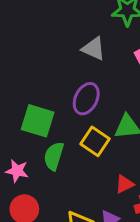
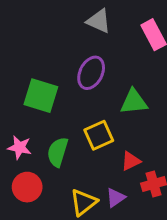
yellow square: (95, 141) -> (99, 135), moved, turned 32
green semicircle: (54, 156) -> (58, 152), moved

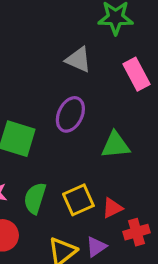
yellow square: (99, 135) -> (78, 200), moved

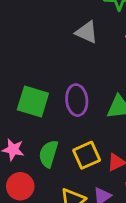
purple ellipse: (70, 114) -> (77, 100), moved, turned -32

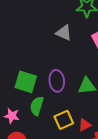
green semicircle: (48, 154) -> (37, 106), moved

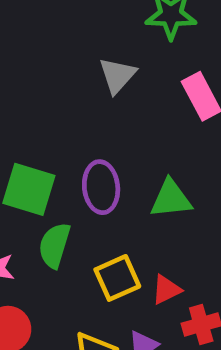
gray triangle: (64, 33) -> (117, 75), turned 48

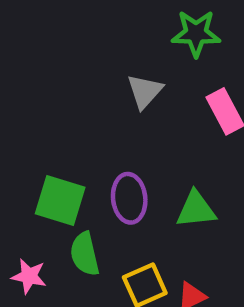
green semicircle: (54, 245) -> (85, 254), turned -30

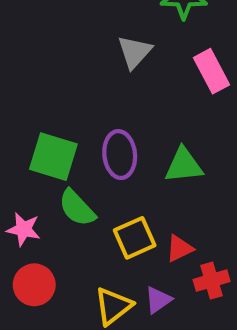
green semicircle: (85, 254) -> (77, 208), turned -30

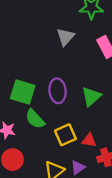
green triangle: (184, 165) -> (91, 96), turned -35
red triangle: (179, 249) -> (89, 140), turned 35

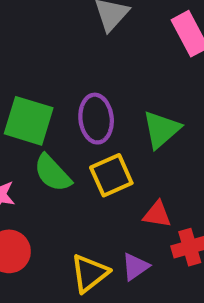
yellow square: (65, 135) -> (111, 175), moved

